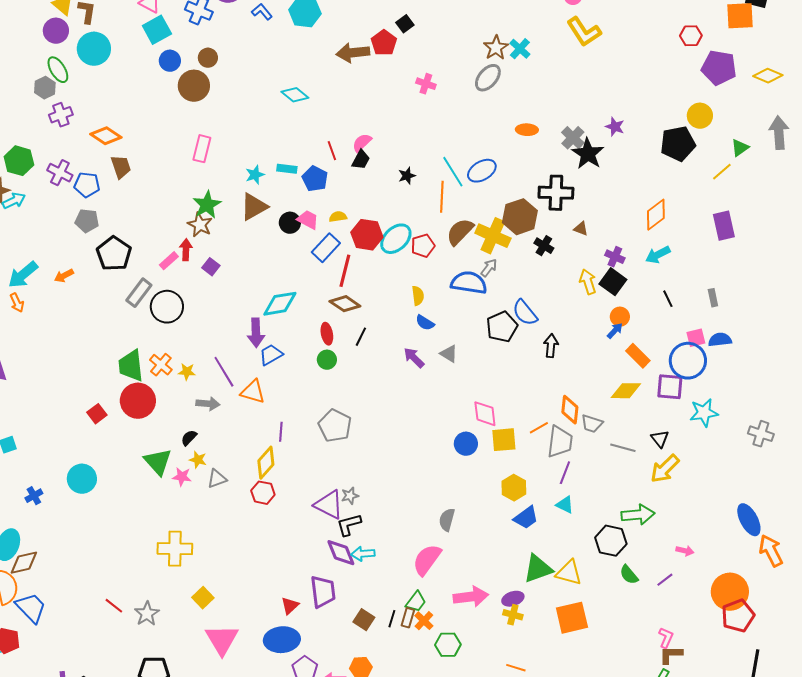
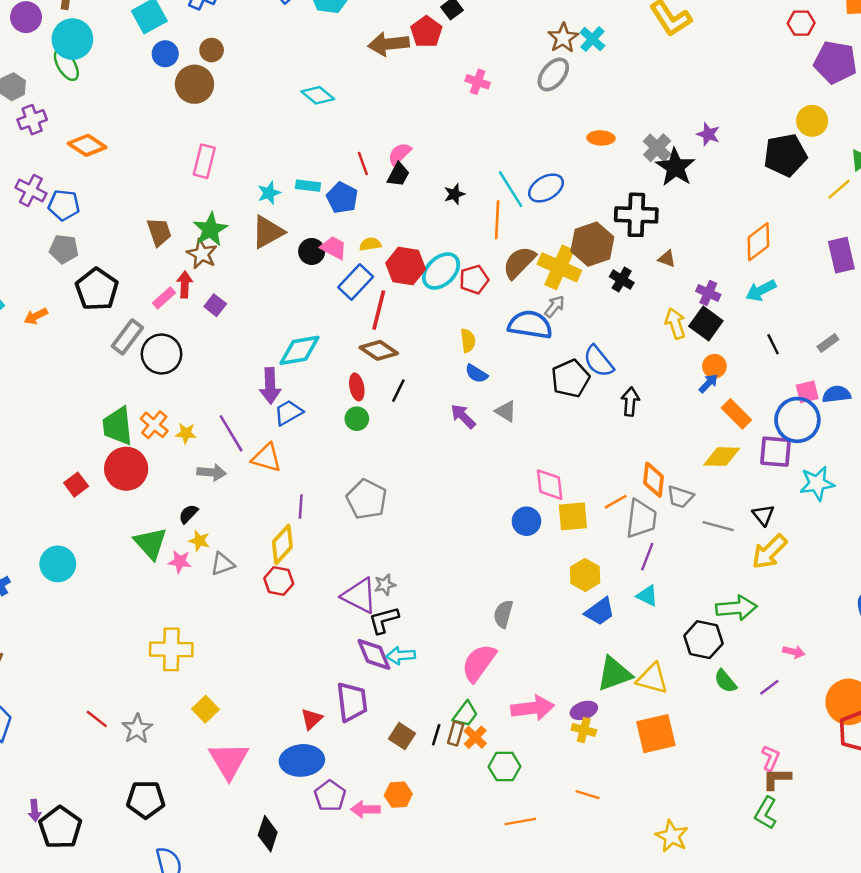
green ellipse: (58, 70) -> (66, 65), moved
brown trapezoid: (121, 167) -> (159, 232), moved
gray rectangle: (713, 298) -> (828, 343), turned 66

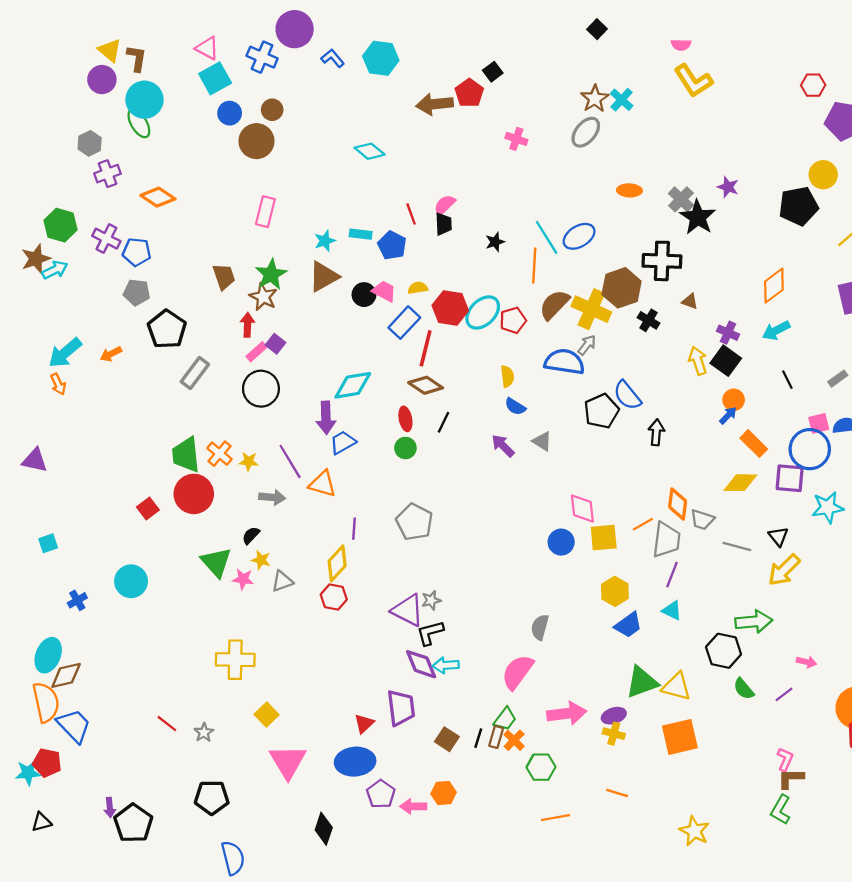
black trapezoid: (398, 175) -> (444, 224), turned -30
pink rectangle: (164, 298) -> (256, 352), moved
black circle: (162, 354) -> (261, 389), moved
gray star: (137, 729) -> (204, 732), size x0.7

